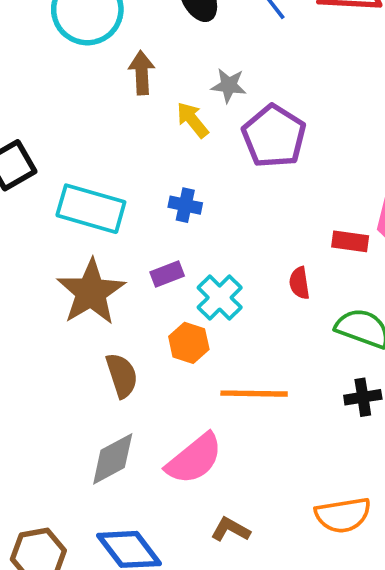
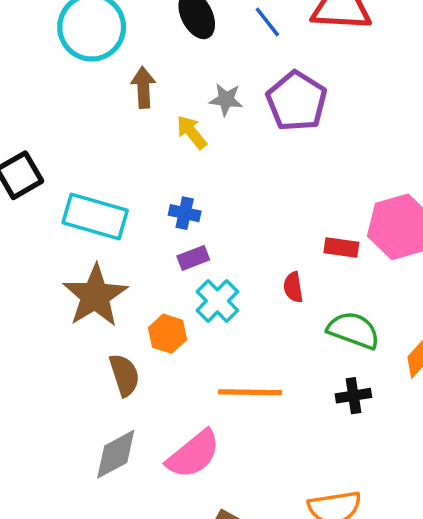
purple pentagon: (274, 136) -> (297, 101), moved
purple rectangle: (167, 274) -> (193, 258), moved
orange hexagon: (189, 343) -> (167, 334), moved

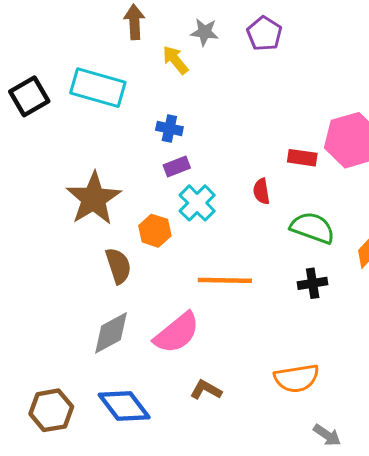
purple pentagon: (297, 101) -> (264, 34), size x0.7
cyan rectangle: (95, 217) -> (98, 88), moved

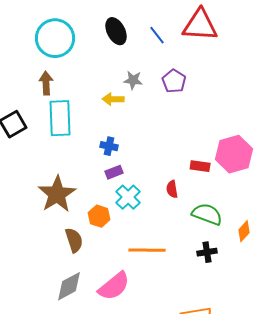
brown arrow: (134, 22) -> (46, 83), moved
yellow arrow: (175, 60) -> (113, 99), turned -50
cyan rectangle: (98, 88) -> (60, 118), turned 72

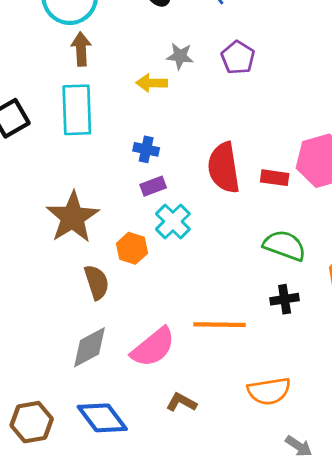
brown arrow: (46, 83) -> (81, 49), moved
red semicircle: (172, 189) -> (224, 168), moved, size x2.0
orange line: (147, 250) -> (220, 325), moved

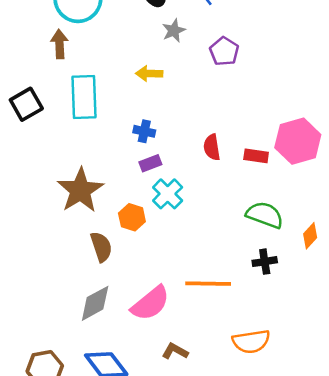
brown arrow: (81, 49) -> (59, 44), moved
gray star: (180, 56) -> (174, 31), moved, turned -30
red semicircle: (224, 168) -> (212, 147), size x0.6

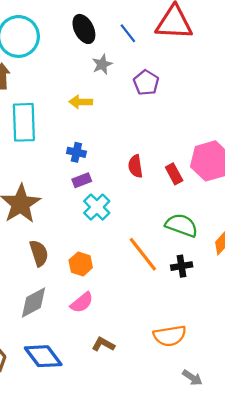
red rectangle: (256, 156) -> (174, 174), turned 54
orange hexagon: (132, 217) -> (81, 264), moved
orange line: (208, 284) -> (143, 254), moved, turned 51
pink semicircle: (150, 303) -> (82, 303), size x0.7

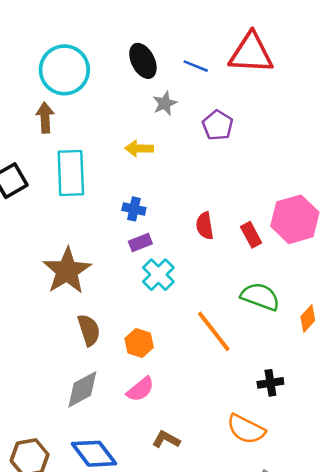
blue line: (128, 33) -> (196, 66), turned -30
black cross: (182, 266) -> (270, 383), moved
orange semicircle: (170, 336) -> (246, 429), turned 36

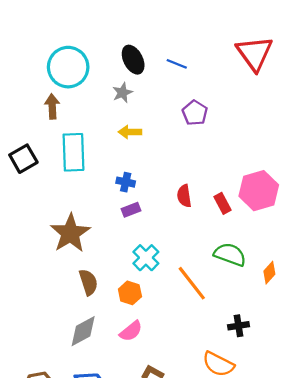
red triangle: (251, 53) -> (254, 53), moved, turned 51
gray star: (165, 103) -> (122, 93), moved
cyan cross: (158, 275) -> (146, 258), moved

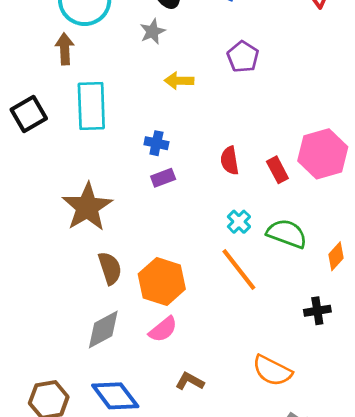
yellow arrow: (130, 132) -> (179, 81), moved
cyan cross: (146, 258) -> (239, 222), moved, size x0.7
orange hexagon: (130, 293) -> (162, 282), size x1.6
black cross: (239, 326) -> (317, 311), moved

